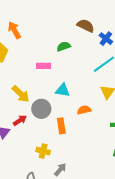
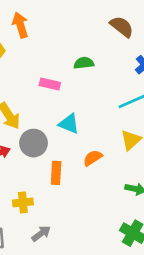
brown semicircle: (86, 26) -> (122, 27), moved
orange semicircle: (84, 110) -> (93, 158), turned -32
yellow cross: (43, 151) -> (23, 202), turned -32

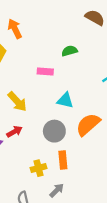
gray circle: (33, 143) -> (54, 131), moved
orange semicircle: (93, 158) -> (88, 124), size x1.6
orange rectangle: (56, 173) -> (63, 160), moved

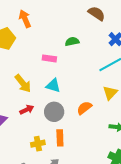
cyan triangle: (65, 100) -> (53, 86), moved
orange semicircle: (88, 124) -> (84, 108), size x0.7
red arrow: (14, 132) -> (27, 110), moved

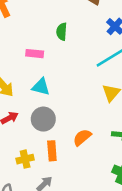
green semicircle: (72, 42) -> (62, 32), turned -72
orange semicircle: (84, 108) -> (82, 137), moved

